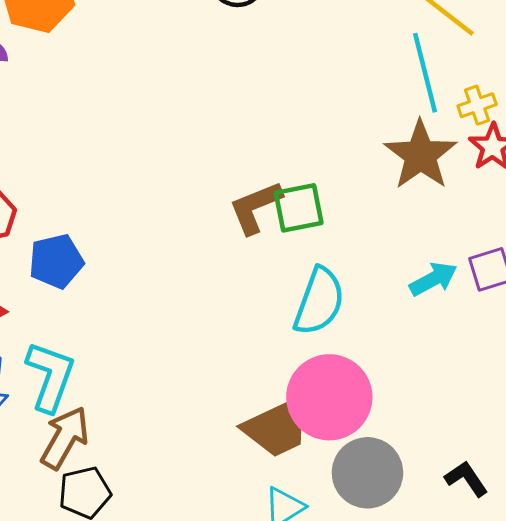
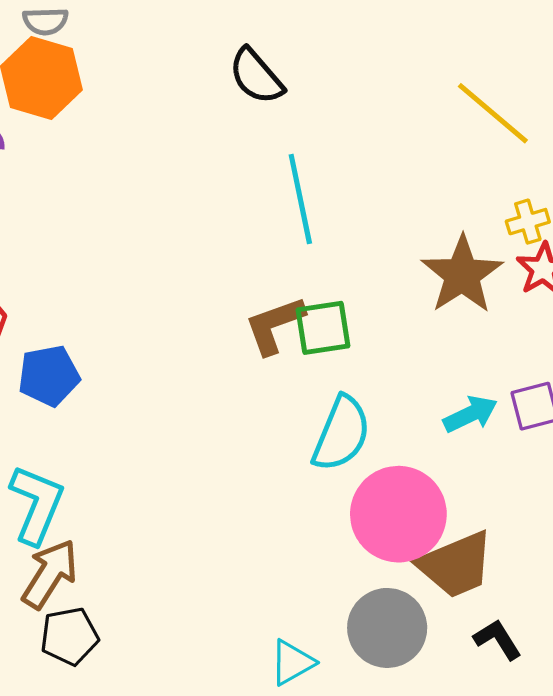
cyan line: (425, 73) -> (300, 199), moved
pink circle: (329, 397) -> (398, 514), moved
brown trapezoid: (277, 427) -> (456, 565), moved

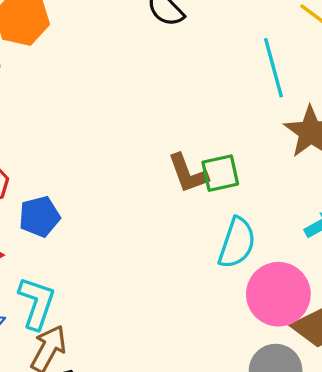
cyan line: (300, 199) -> (273, 68), moved
brown L-shape: (275, 325) -> (188, 173), turned -87

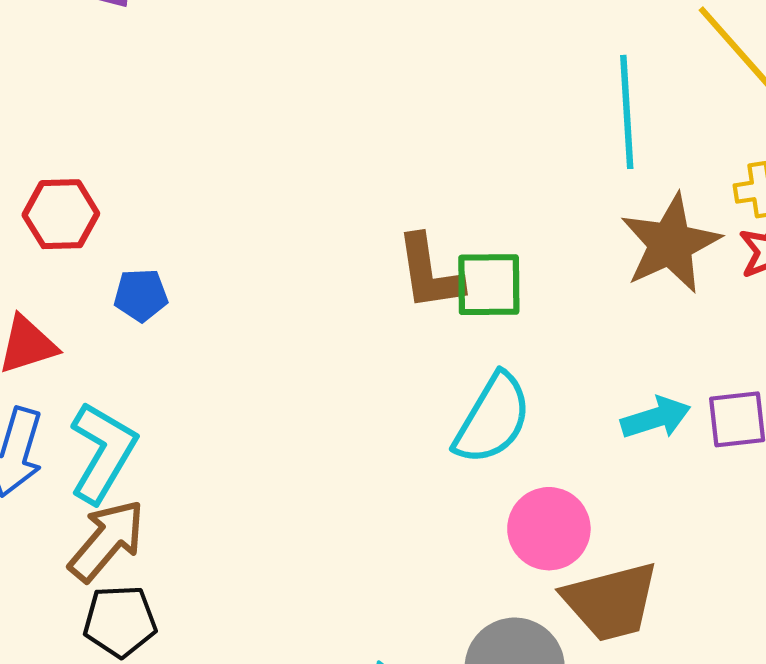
blue pentagon: (39, 217) -> (141, 295), size x0.7
pink circle: (278, 294) -> (549, 529), size x0.7

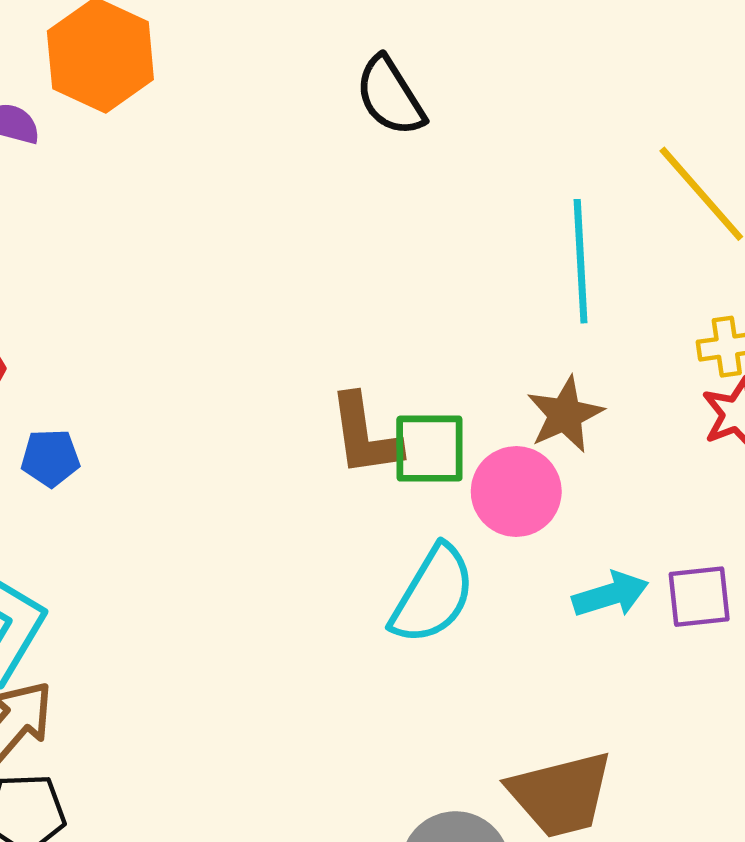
brown star: (670, 244) -> (565, 414), moved, size x0.7
pink circle: (549, 529) -> (516, 492), moved

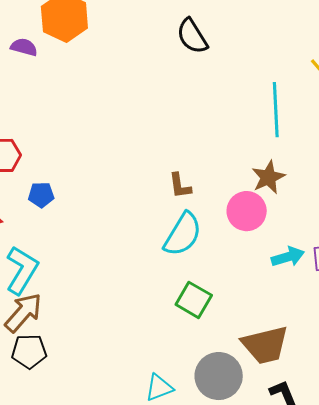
brown L-shape: (365, 435) -> (180, 186), size x0.7
green square: (429, 449) -> (194, 300), moved, turned 30
cyan semicircle: (433, 595) -> (183, 234), moved

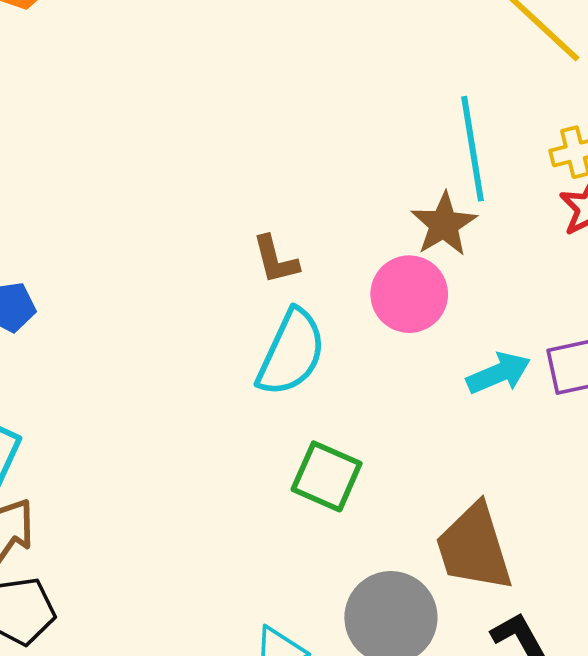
cyan line: (276, 110) -> (473, 149), moved
brown trapezoid: (265, 345) -> (474, 548), turned 93

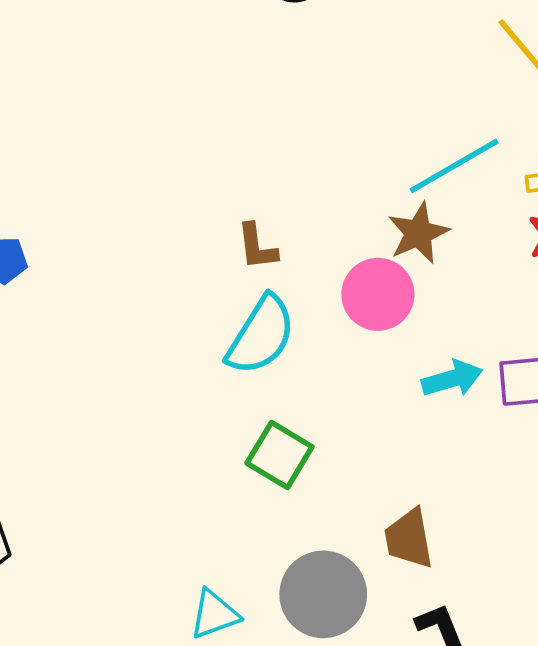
cyan line: (473, 149) -> (454, 166), turned 62
brown trapezoid: (474, 548) -> (409, 539), size x0.7

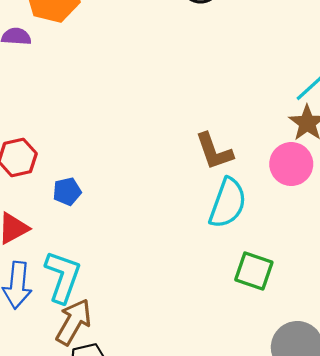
brown L-shape: (257, 247) -> (214, 151), size x1.4

